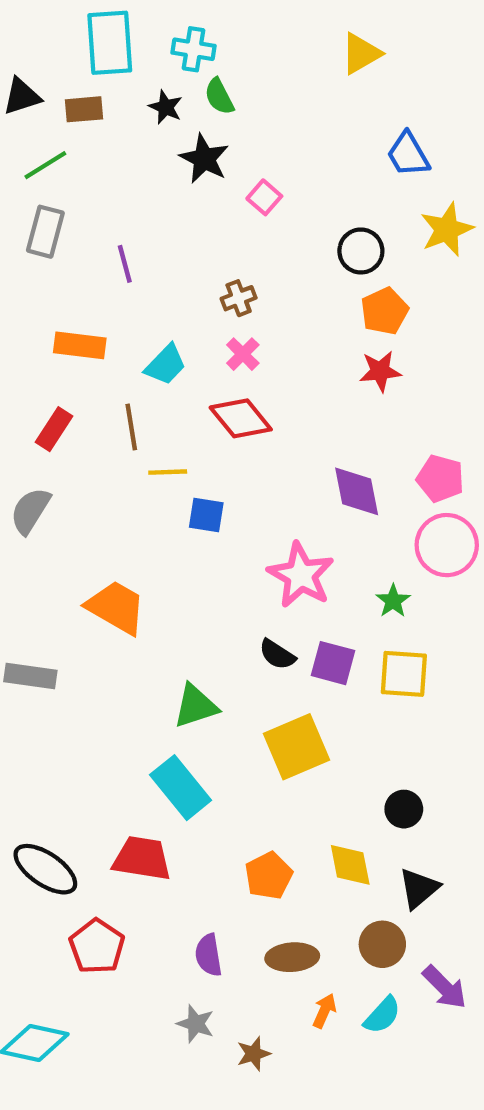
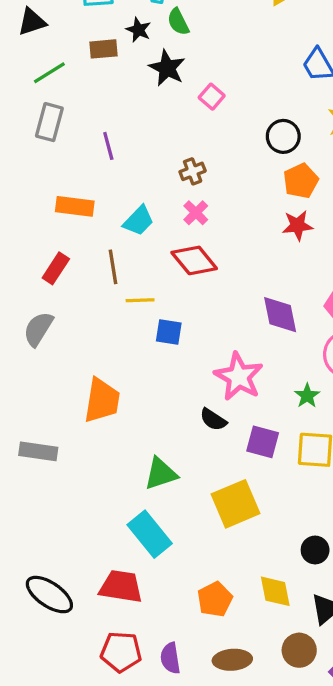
brown rectangle: (84, 109) -> (103, 49), moved
orange trapezoid: (116, 607) -> (102, 400), turned 69
black semicircle: (277, 655) -> (213, 420), moved
red pentagon: (97, 946) -> (121, 652), moved, turned -30

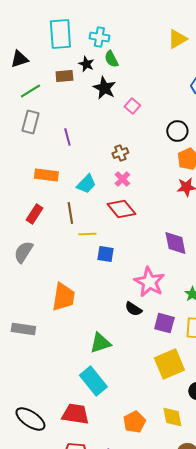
yellow square: (236, 504) -> (169, 364), moved

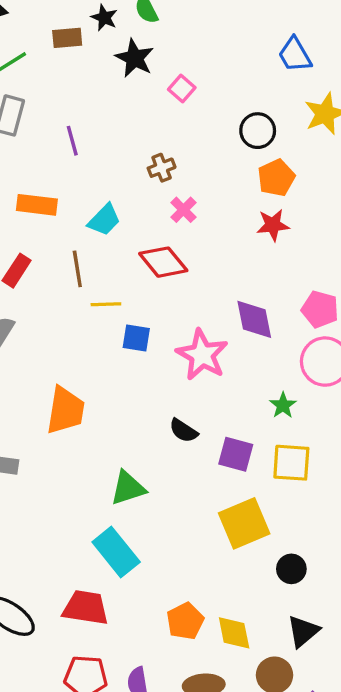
pink cross: (122, 179) -> (183, 210), moved
pink star: (149, 282) -> (202, 355), moved
yellow diamond: (172, 417) -> (234, 633), moved

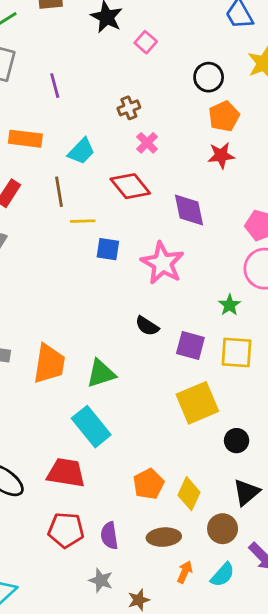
purple diamond: (254, 319) -> (189, 210), moved
orange trapezoid: (65, 410) -> (49, 364), moved
yellow diamond: (234, 633) -> (189, 494), turned 36

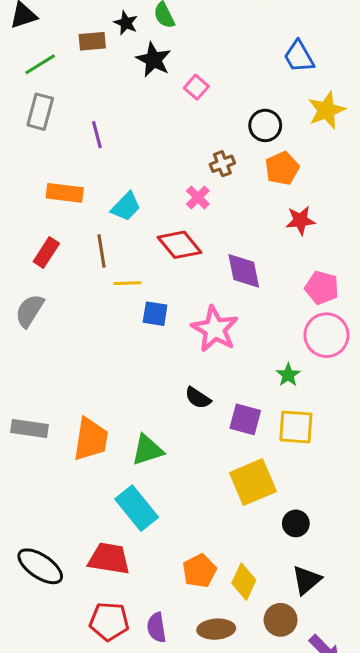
brown cross: (129, 108) -> (222, 164), moved
red star: (221, 155) -> (300, 220), moved

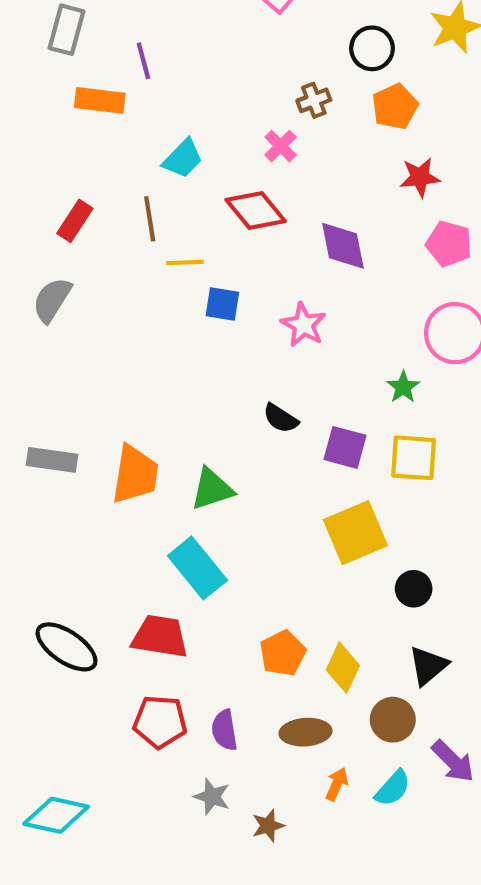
orange rectangle: (65, 193) -> (100, 100), moved
pink pentagon: (322, 288) -> (449, 244), moved
pink star: (215, 329) -> (303, 325), size x0.7

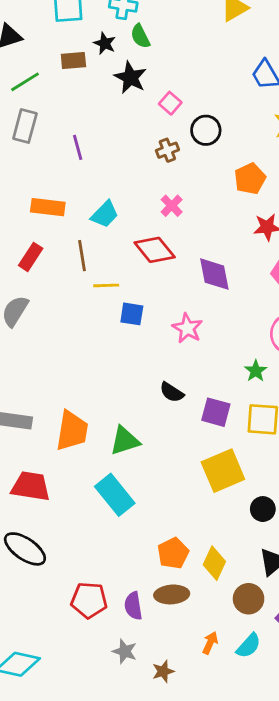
black circle: (372, 48) -> (206, 130), moved
orange rectangle: (100, 100) -> (48, 207), moved
brown cross: (314, 100) -> (167, 150), moved
red trapezoid: (160, 637) -> (31, 486), moved
brown ellipse: (306, 732) -> (172, 594), moved

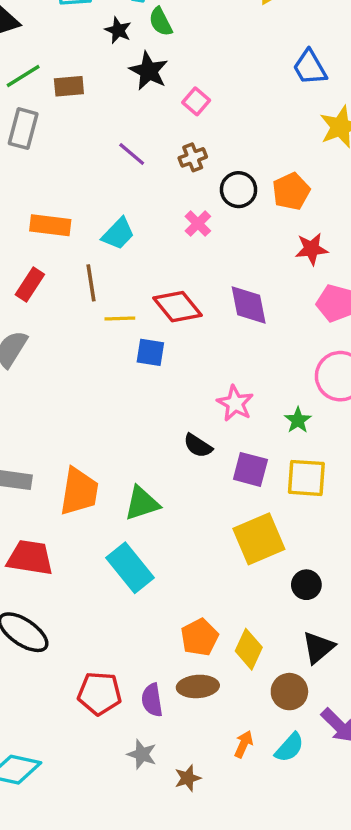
brown rectangle: (73, 60) -> (69, 86), moved
black circle: (206, 130) -> (239, 190), moved
purple line: (78, 147) -> (132, 154), moved, turned -35
red diamond: (155, 250) -> (177, 307), moved
pink star: (187, 328) -> (235, 403), moved

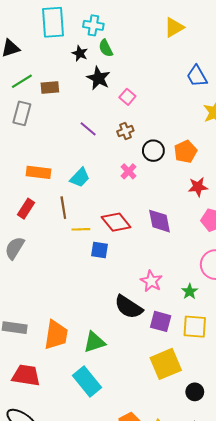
black semicircle: (198, 446) -> (129, 307), size x1.6

